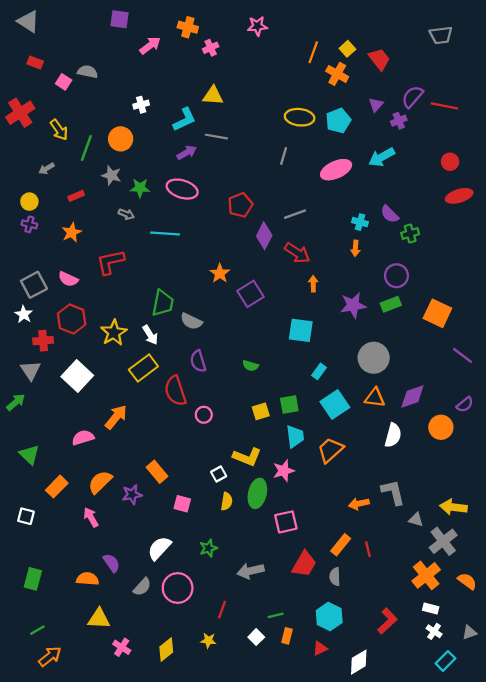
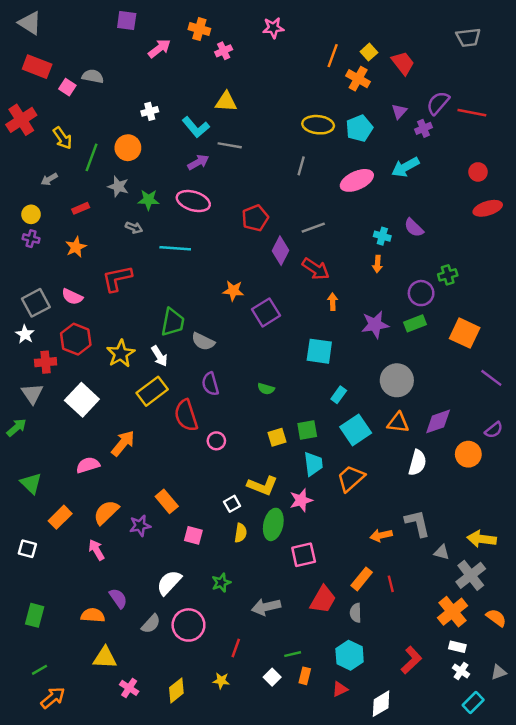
red rectangle: (35, 63) -> (37, 67), size x1.6
cyan L-shape: (184, 120) -> (196, 127), turned 75
green cross: (410, 233) -> (448, 275), moved
orange star: (220, 273) -> (233, 291), turned -30

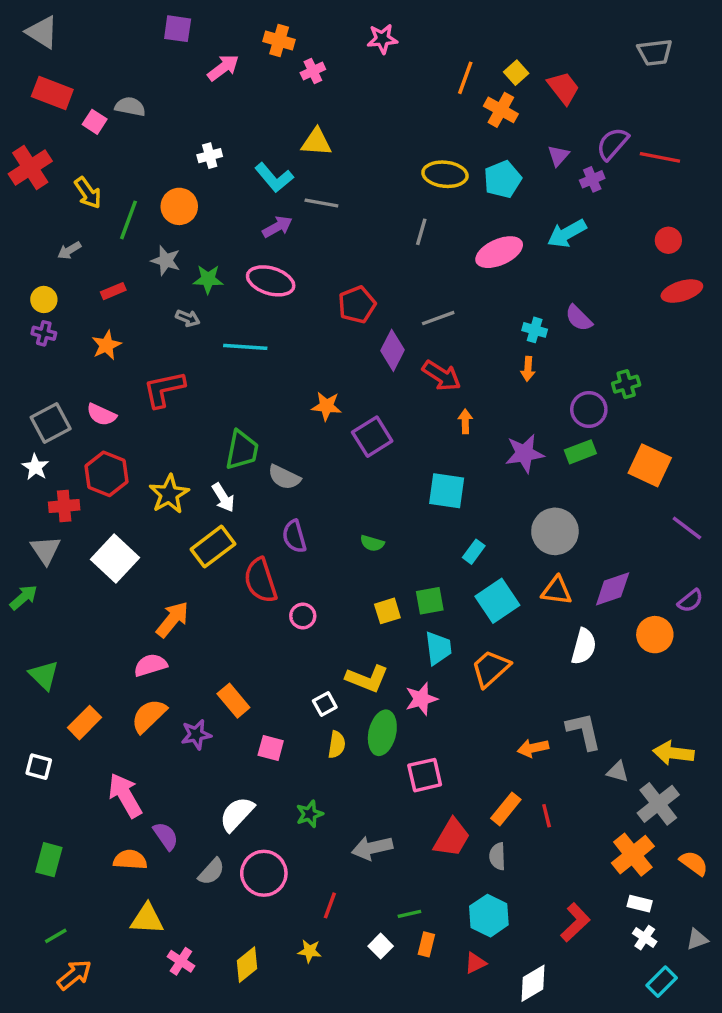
pink semicircle: (88, 465) -> (150, 665), moved
pink arrow: (96, 550) -> (125, 795), moved, size x1.5

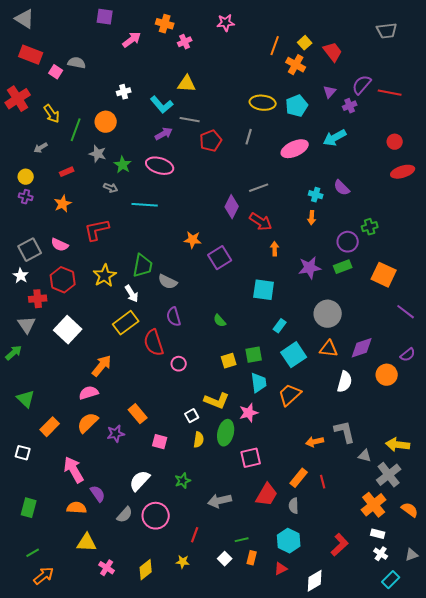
green star: (208, 279) -> (123, 165), turned 30
red pentagon: (357, 305) -> (211, 141), moved
yellow star: (169, 494) -> (105, 276), moved
green semicircle: (372, 543) -> (220, 321), turned 32

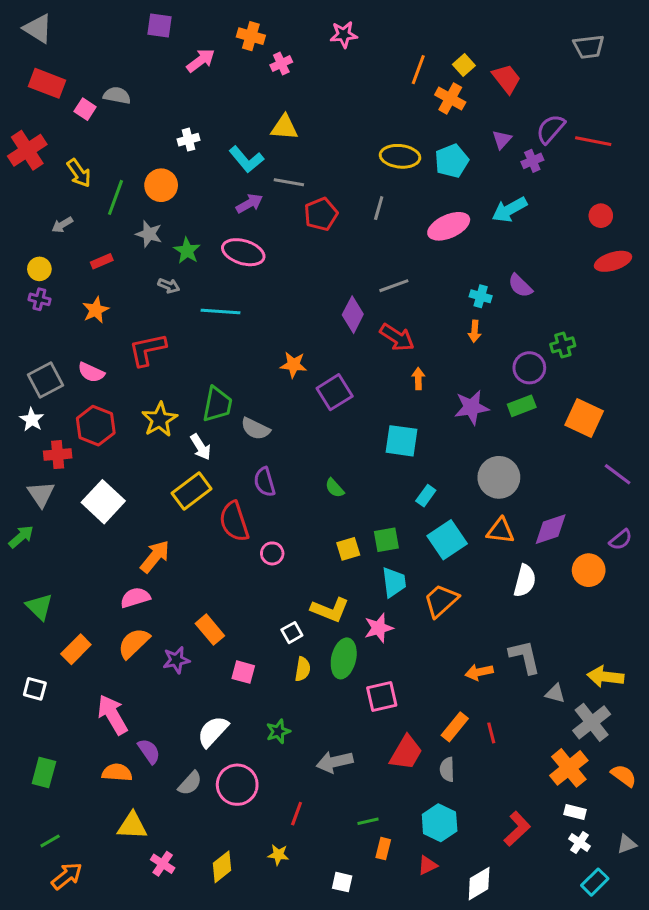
white square: (225, 559) -> (342, 882), moved, turned -32

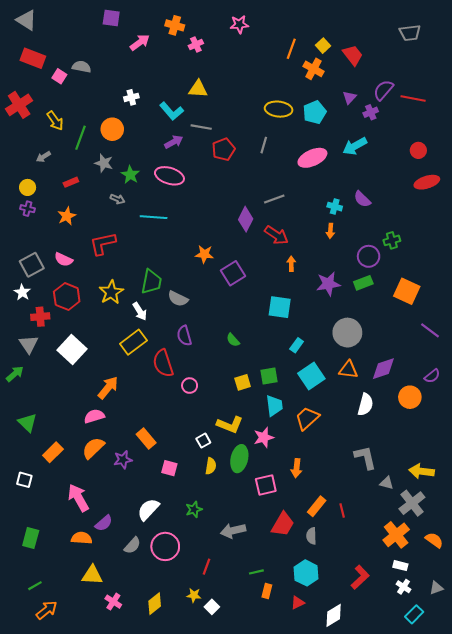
orange arrow: (479, 672) -> (297, 468), moved, turned -72
purple semicircle: (149, 751) -> (104, 523), turned 84
white square: (342, 882) -> (212, 607), moved, turned 32

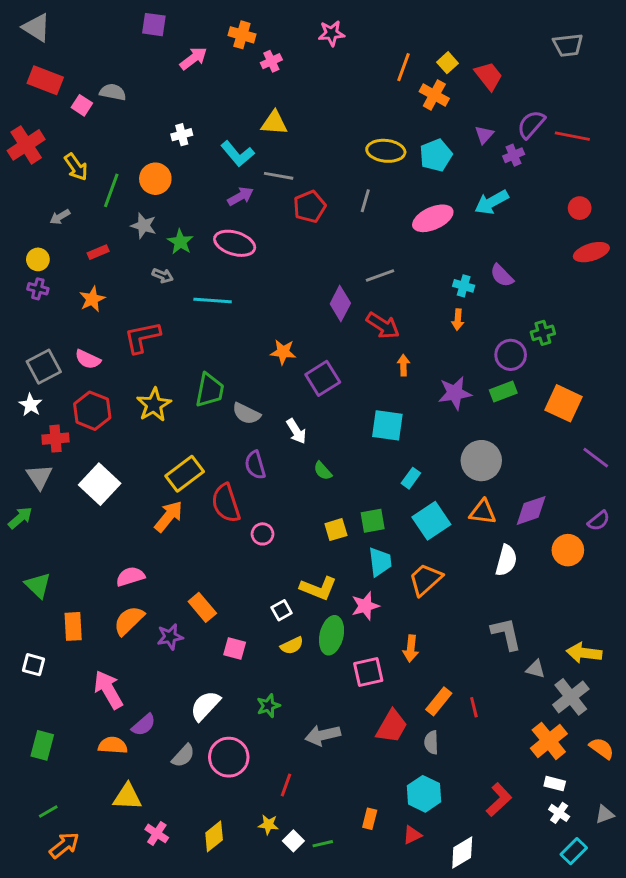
white arrow: (140, 311) -> (296, 431), moved
orange arrow: (108, 388) -> (169, 516), moved
orange rectangle: (53, 452) -> (73, 626), turned -48
yellow semicircle: (211, 466) -> (292, 646), turned 56
green line: (256, 572) -> (323, 844), moved

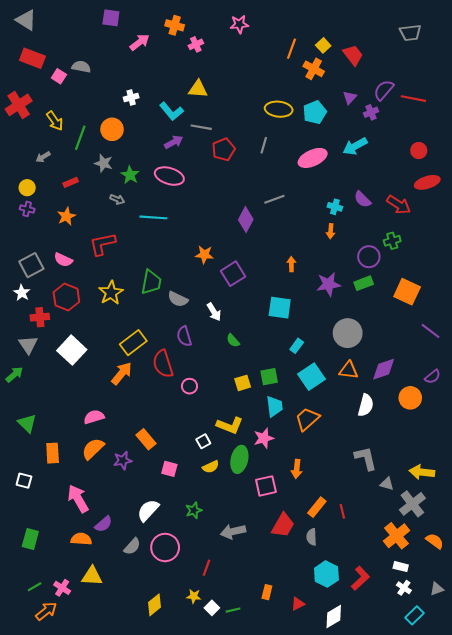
red arrow: (383, 326) -> (399, 205), moved
cyan hexagon: (424, 794) -> (326, 574), moved
pink cross: (157, 833) -> (62, 588), moved

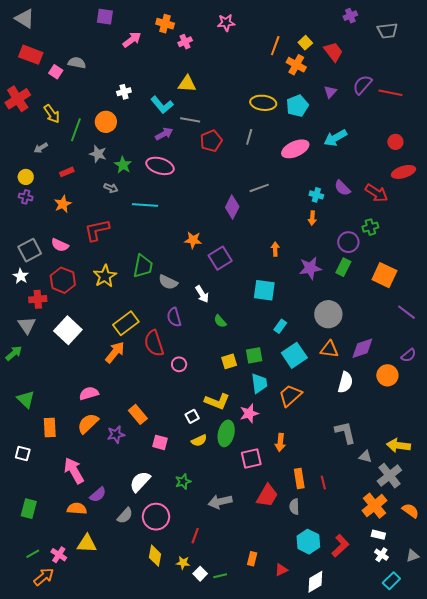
purple cross: (371, 112) -> (350, 16), moved
green rectangle: (364, 283) -> (343, 267), turned -42
orange rectangle: (317, 507) -> (299, 479), turned -48
yellow diamond: (154, 605) -> (155, 556), moved, turned -40

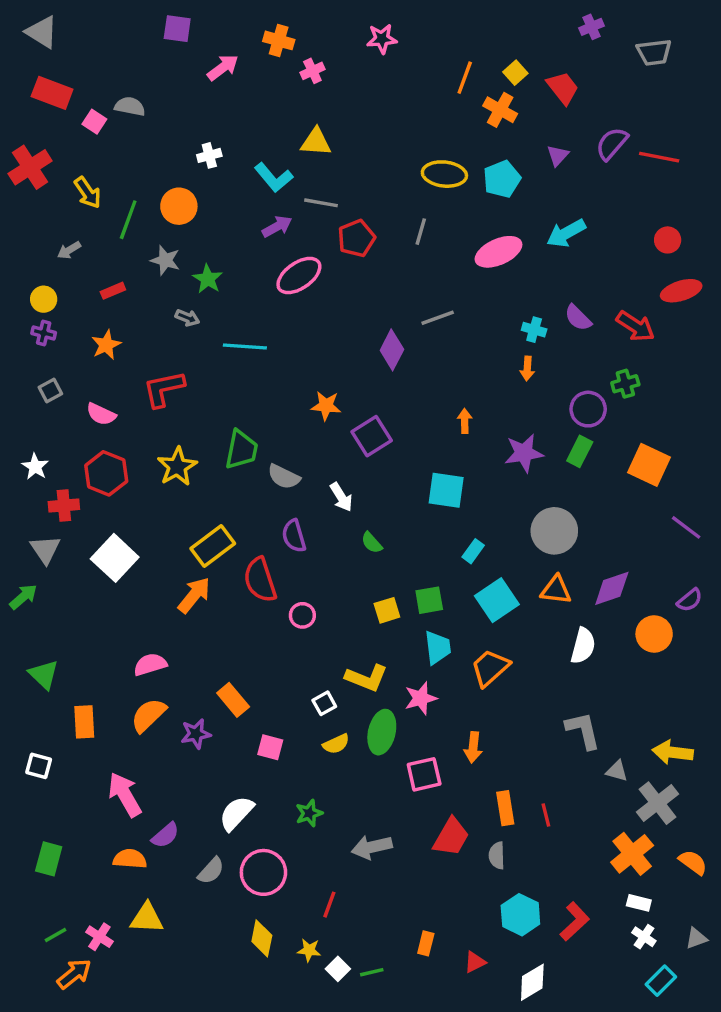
pink ellipse: (160, 166) -> (299, 275), moved, turned -52
gray square: (30, 250) -> (50, 390), moved, size x0.6

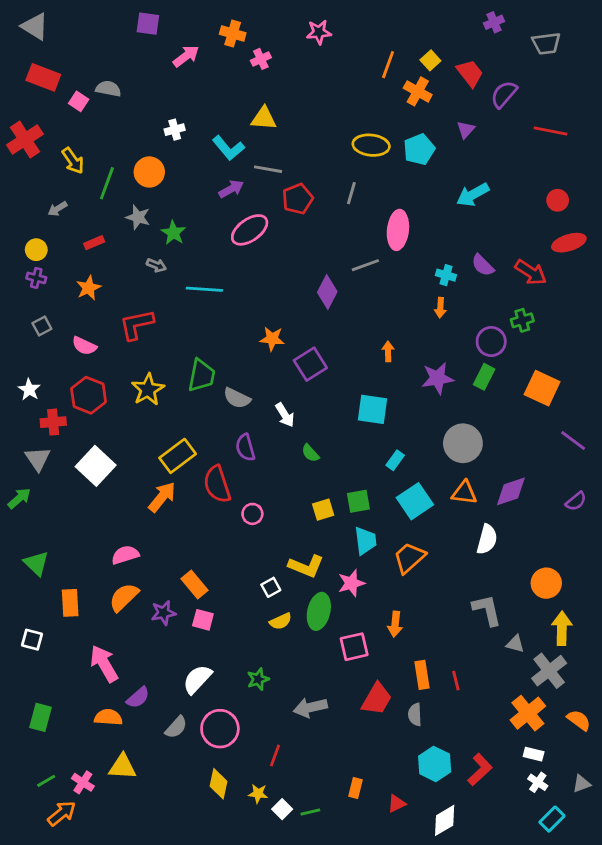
purple semicircle: (612, 144) -> (504, 94), moved
pink ellipse: (499, 252) -> (398, 230), moved, turned -60
orange circle: (654, 634) -> (546, 583), moved
pink square: (270, 747) -> (203, 620), moved
yellow arrow: (673, 752) -> (562, 628), turned 84

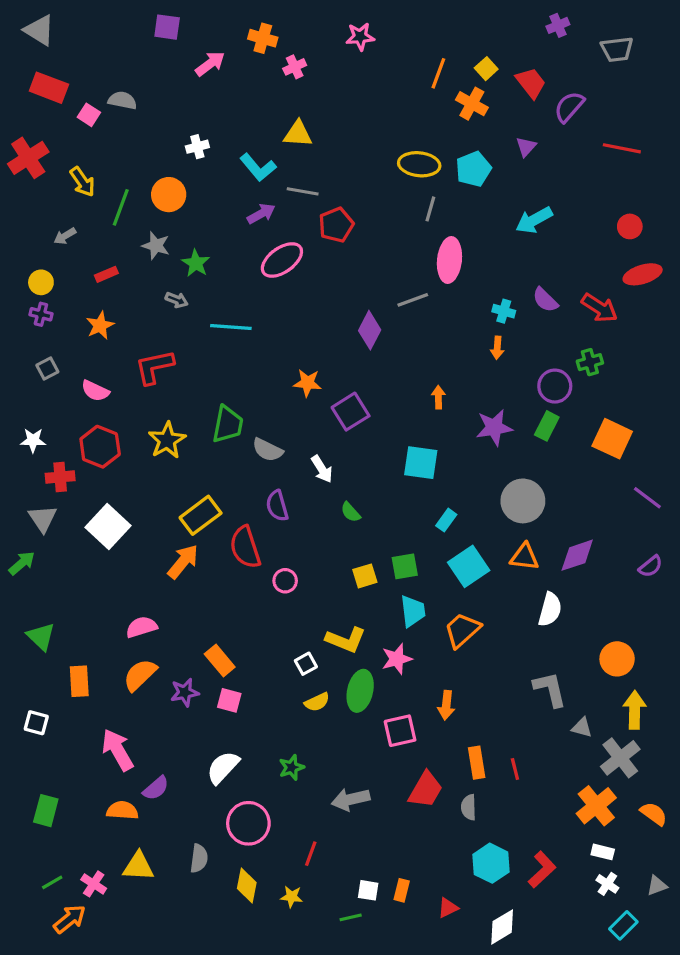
gray line: (351, 193) -> (430, 209), moved
white star: (29, 390) -> (33, 440), turned -30
gray semicircle: (176, 727) -> (199, 858), moved, turned -35
white square: (282, 809) -> (368, 890), moved, turned -36

